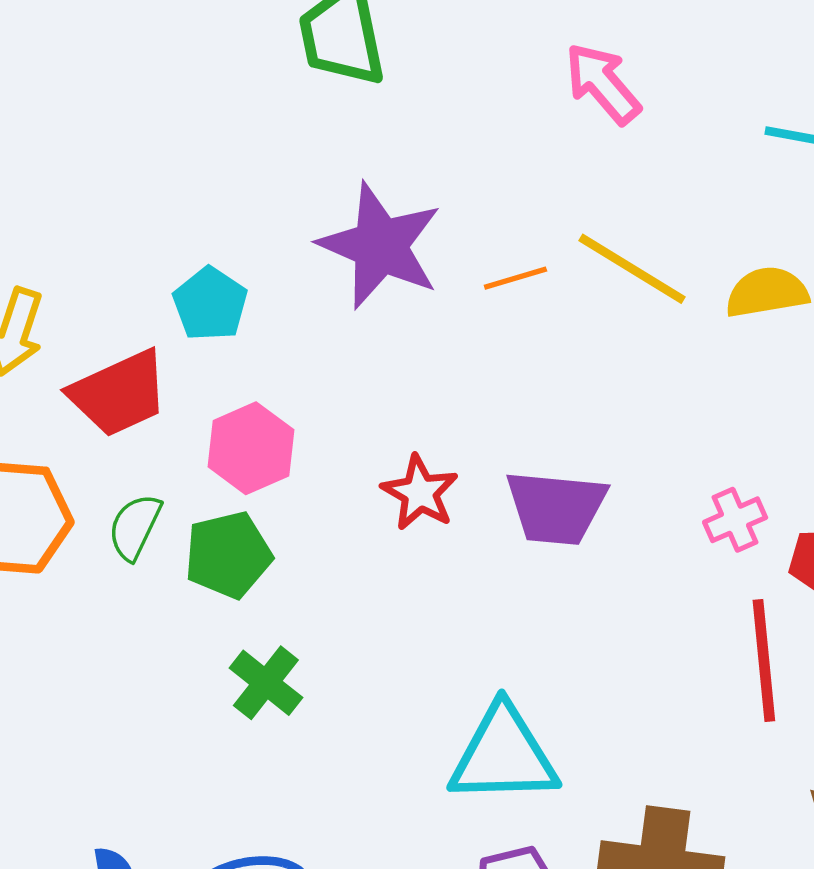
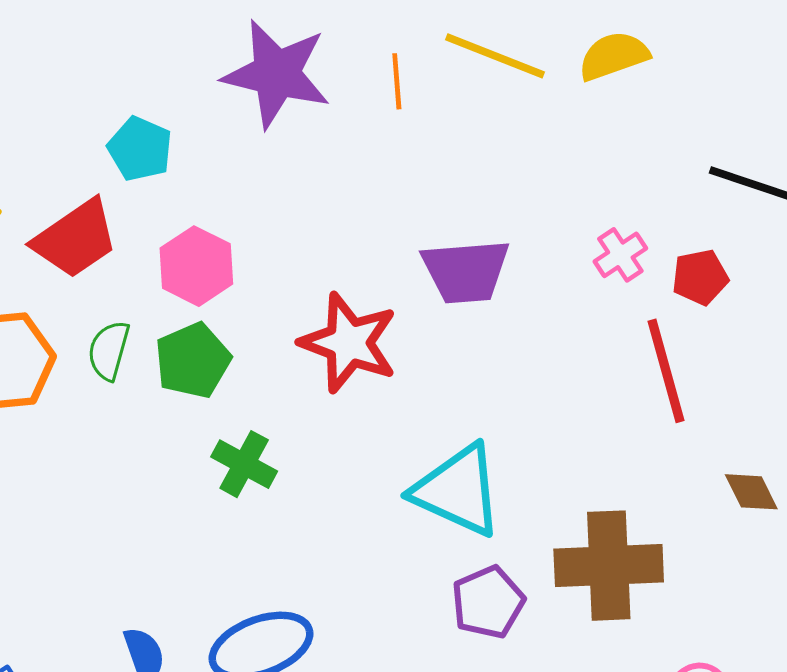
orange line: (515, 278) -> (397, 81), turned -68
red star: (420, 493) -> (349, 343), moved, size x1.5
cyan triangle: (503, 755) -> (458, 490), turned 36

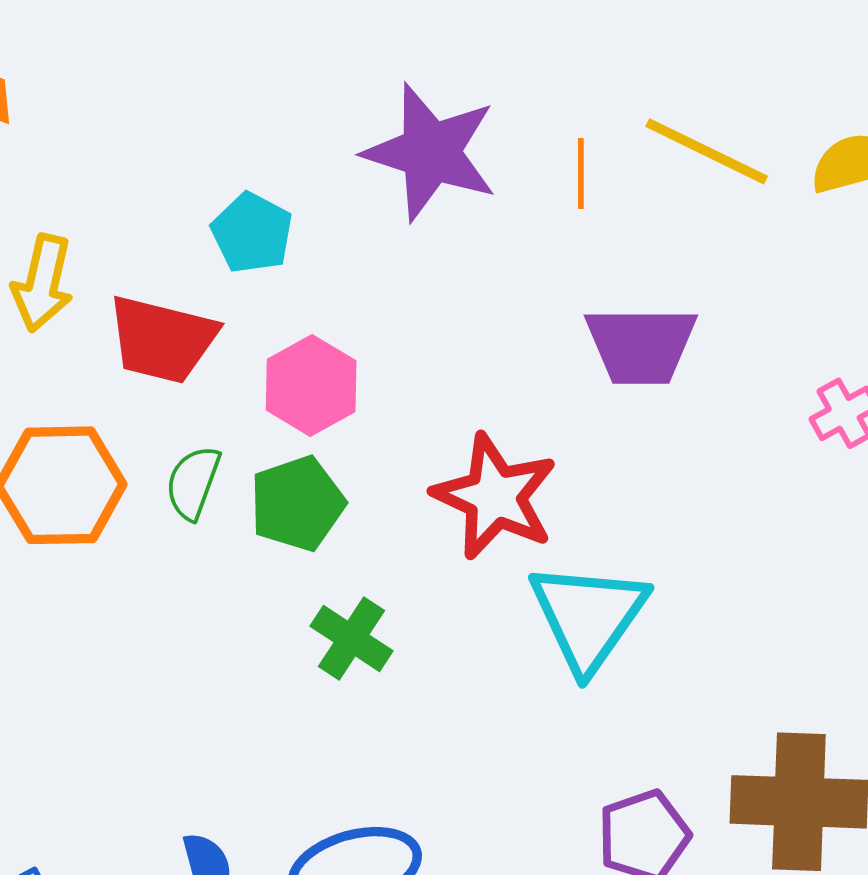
red trapezoid: (75, 239) -> (162, 339), turned 44
purple trapezoid: (466, 271) -> (641, 345), moved
cyan triangle: (458, 490) -> (588, 616), moved, turned 36

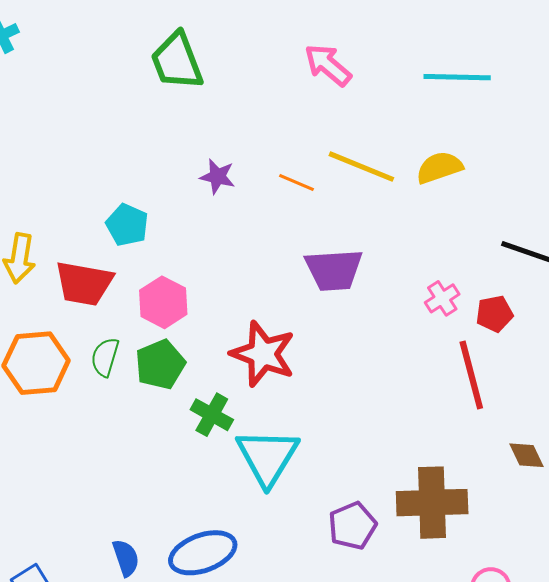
purple star: (431, 152) -> (217, 177), size x0.5
orange line: (581, 173) -> (297, 182), turned -63
cyan triangle: (588, 616) -> (267, 457), moved
green cross: (352, 639) -> (212, 415), moved

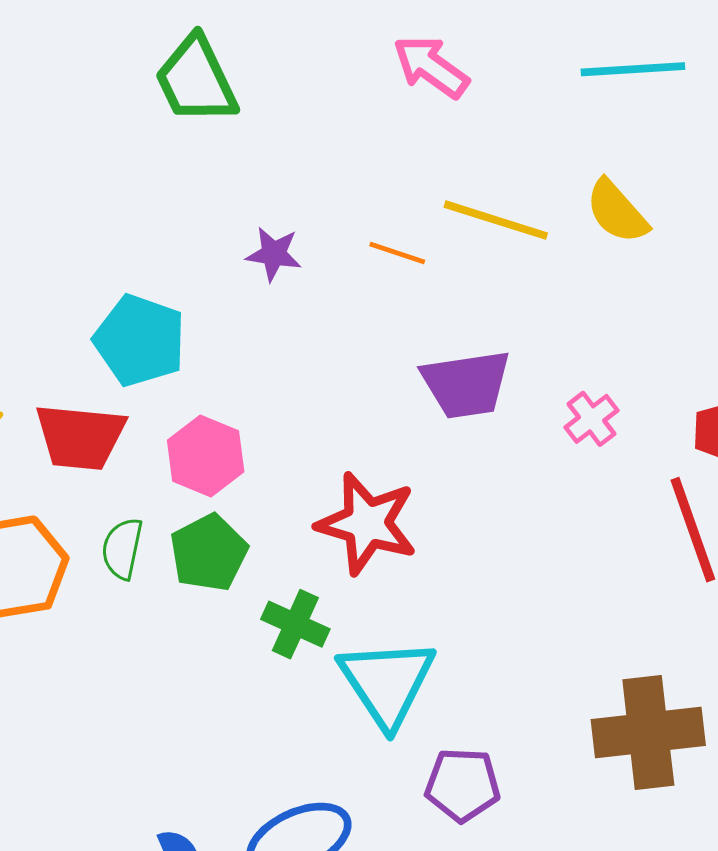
yellow semicircle: (439, 167) -> (617, 212), turned -108
cyan pentagon: (127, 225) -> (140, 340), size x1.4
pink cross: (442, 298) -> (592, 419), moved
purple pentagon: (352, 526) -> (463, 785), moved, turned 30

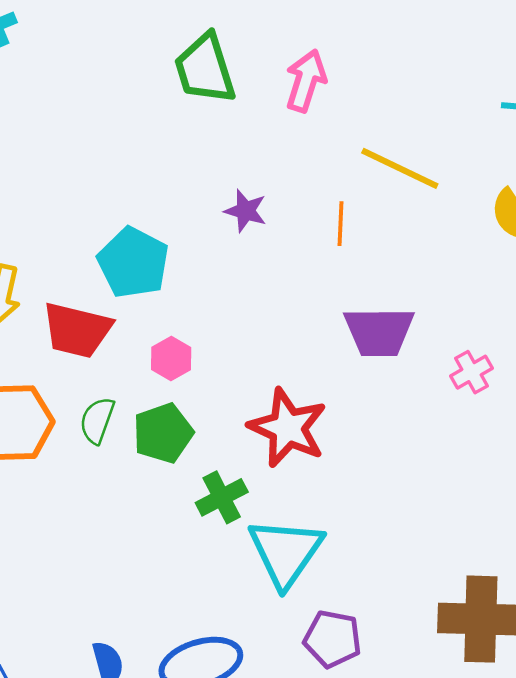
pink arrow: (431, 67) -> (306, 81), moved, turned 64
yellow line: (496, 220) -> (400, 168), moved
orange line: (397, 253) -> (340, 224), turned 66
pink hexagon: (206, 456) -> (171, 359), size x0.7
green cross: (295, 624) -> (222, 497), turned 30

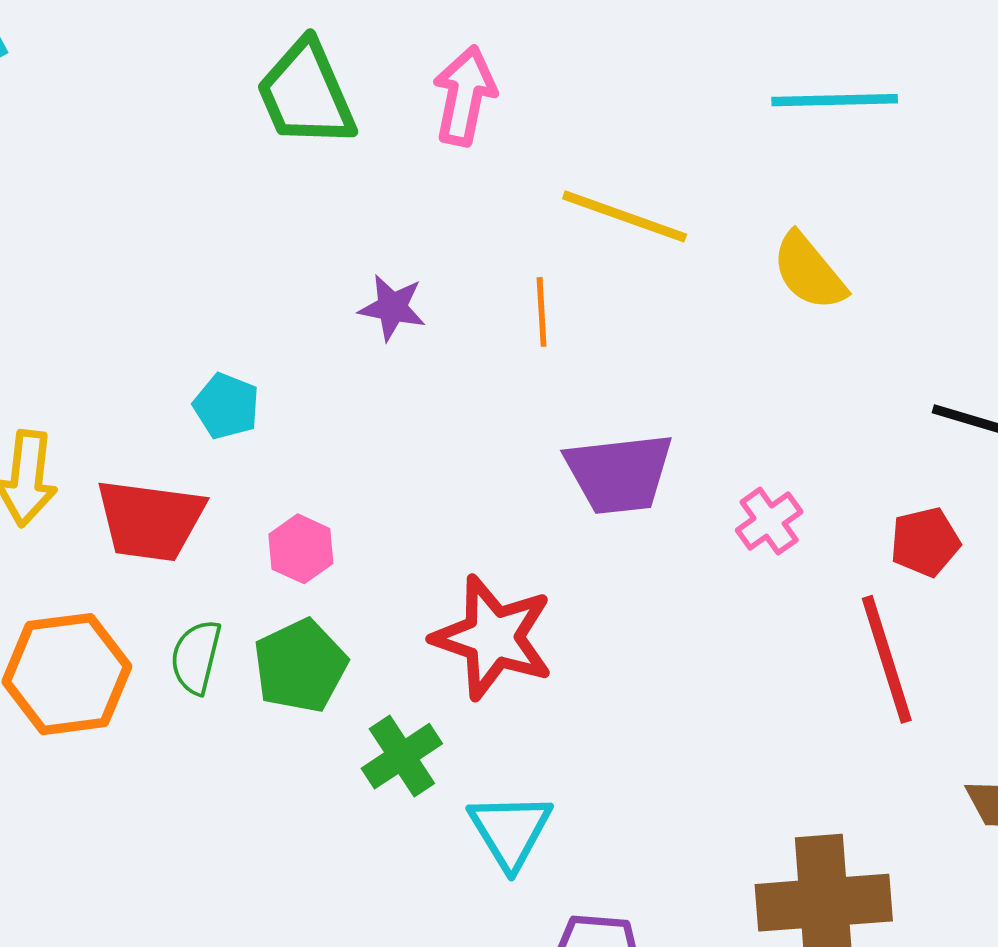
cyan pentagon: (133, 263) -> (226, 406), size x0.6
cyan triangle: (286, 552) -> (510, 831), size x0.7

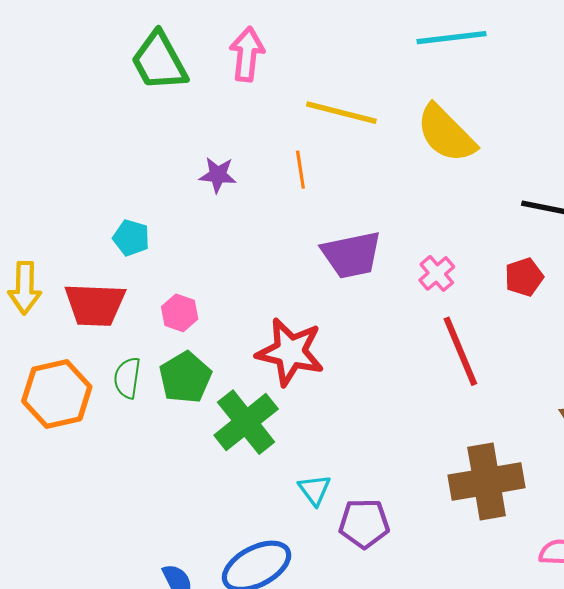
yellow semicircle: (809, 271) -> (446, 134), size x1.4
red line: (887, 659) -> (460, 351), moved
green cross: (402, 756) -> (246, 422), size x1.5
cyan triangle: (510, 831) -> (315, 490), moved, size x0.7

